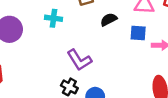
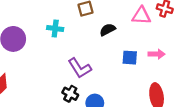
blue square: (138, 33) -> (130, 58), moved

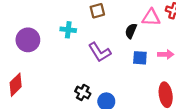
black semicircle: (108, 30) -> (131, 31), moved, turned -40
purple L-shape: (80, 68) -> (100, 52), moved

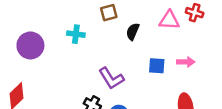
black semicircle: (131, 31) -> (133, 32), moved
purple L-shape: (100, 52) -> (111, 78), moved

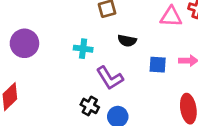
black semicircle: (133, 32) -> (127, 41), moved, turned -102
cyan cross: (76, 34) -> (83, 49), moved

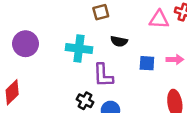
cyan cross: (83, 49) -> (79, 49), size x1.5
purple L-shape: (110, 78) -> (103, 75), turned 30

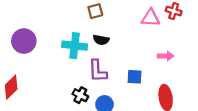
black semicircle: (119, 41) -> (101, 40), moved
blue square: (147, 63) -> (134, 77), moved

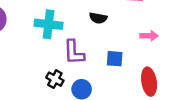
black semicircle: (101, 40) -> (98, 18), moved

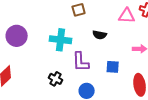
black cross: (55, 79) -> (56, 79), moved

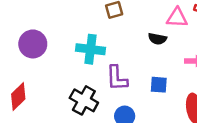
black semicircle: (100, 35) -> (157, 39), moved
black cross: (56, 79) -> (84, 100), size x1.5

